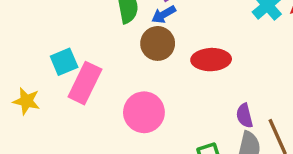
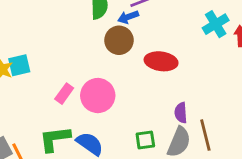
cyan square: (64, 62) -> (19, 65), moved
pink rectangle: (85, 83) -> (64, 94), moved, size x0.6

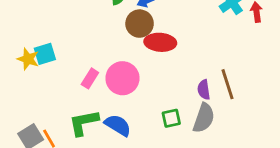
red ellipse: (161, 61) -> (160, 42), moved
brown line: (205, 135) -> (228, 84), moved

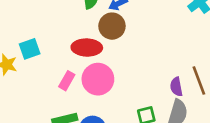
red ellipse: (160, 42) -> (87, 48), moved
cyan square: (45, 54) -> (30, 49), moved

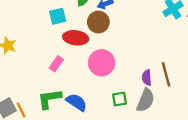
cyan square: (30, 49) -> (58, 16), moved
pink circle: (98, 79) -> (102, 63), moved

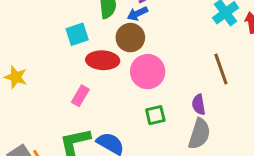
pink circle: (102, 63) -> (148, 72), moved
brown line: (166, 74) -> (221, 69), moved
green square: (120, 99) -> (155, 115), moved

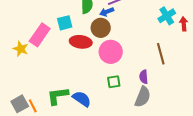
pink rectangle: (80, 96) -> (40, 35), moved, size x1.6

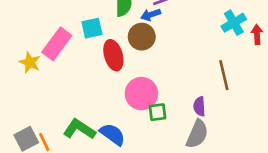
red ellipse: (81, 42) -> (113, 55), turned 65
pink circle: (111, 52) -> (141, 94), moved
green L-shape: (58, 96) -> (79, 129), turned 40

